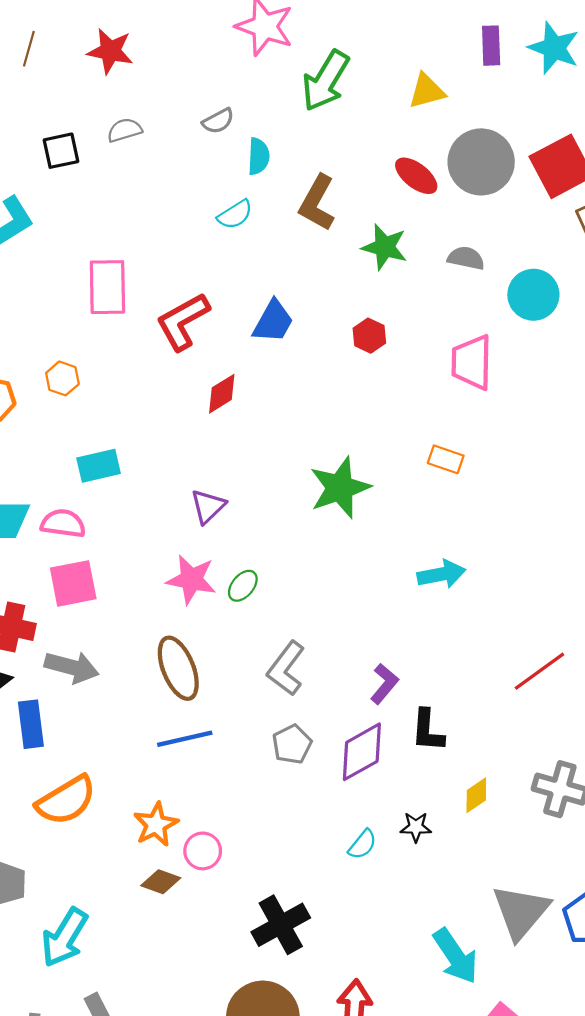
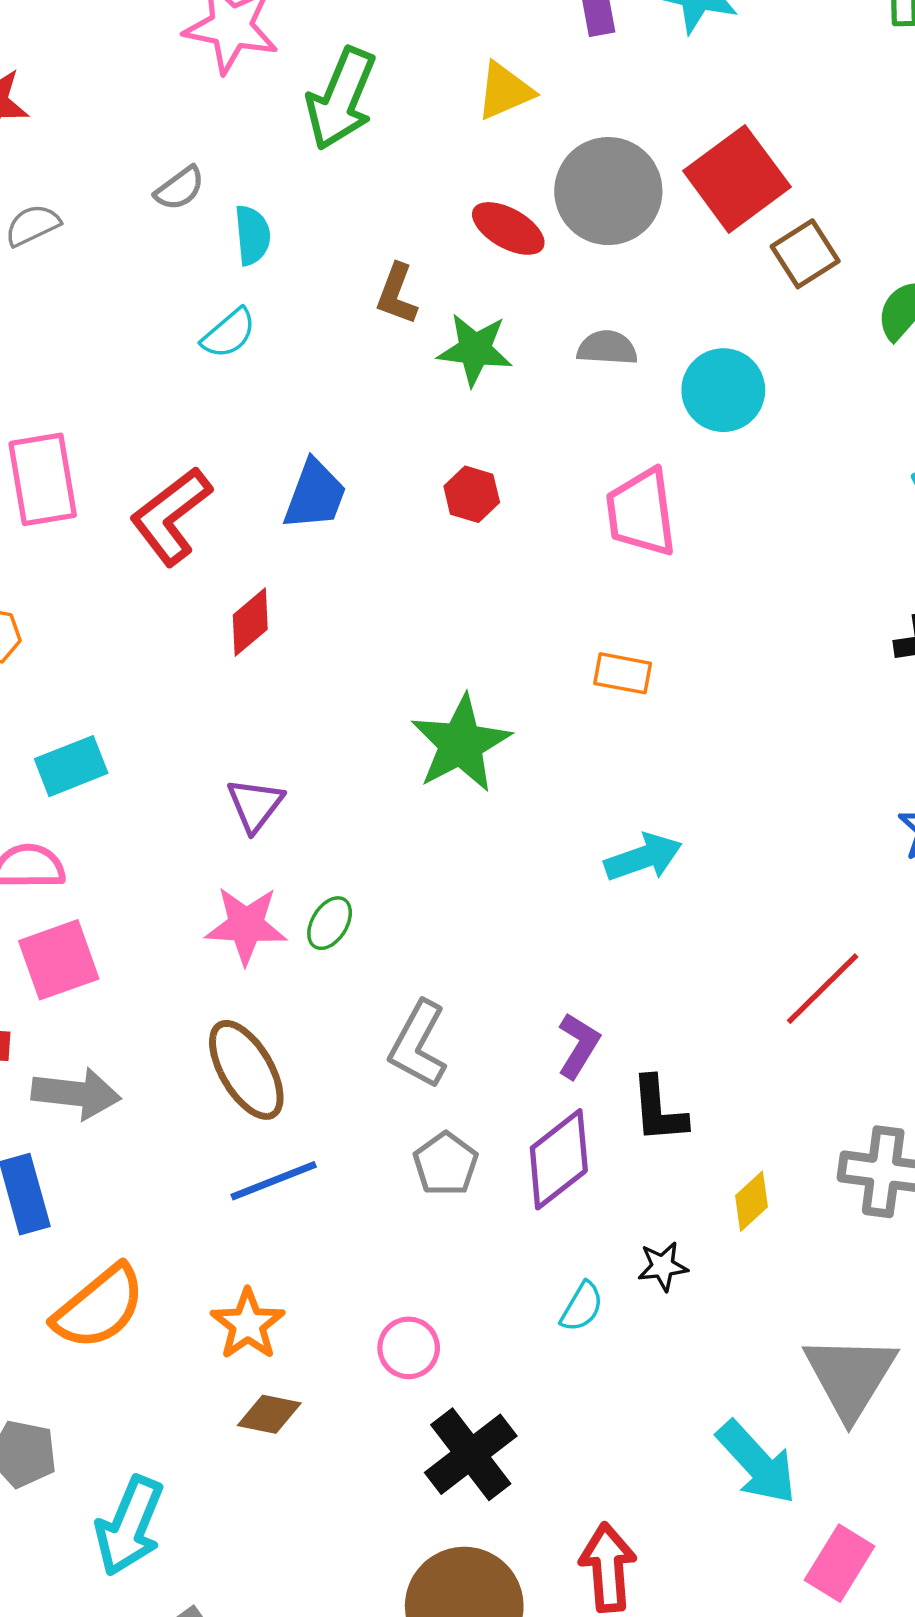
brown L-shape: (317, 203) -> (397, 294), moved, size x0.7
pink circle: (203, 851) -> (409, 1348), moved

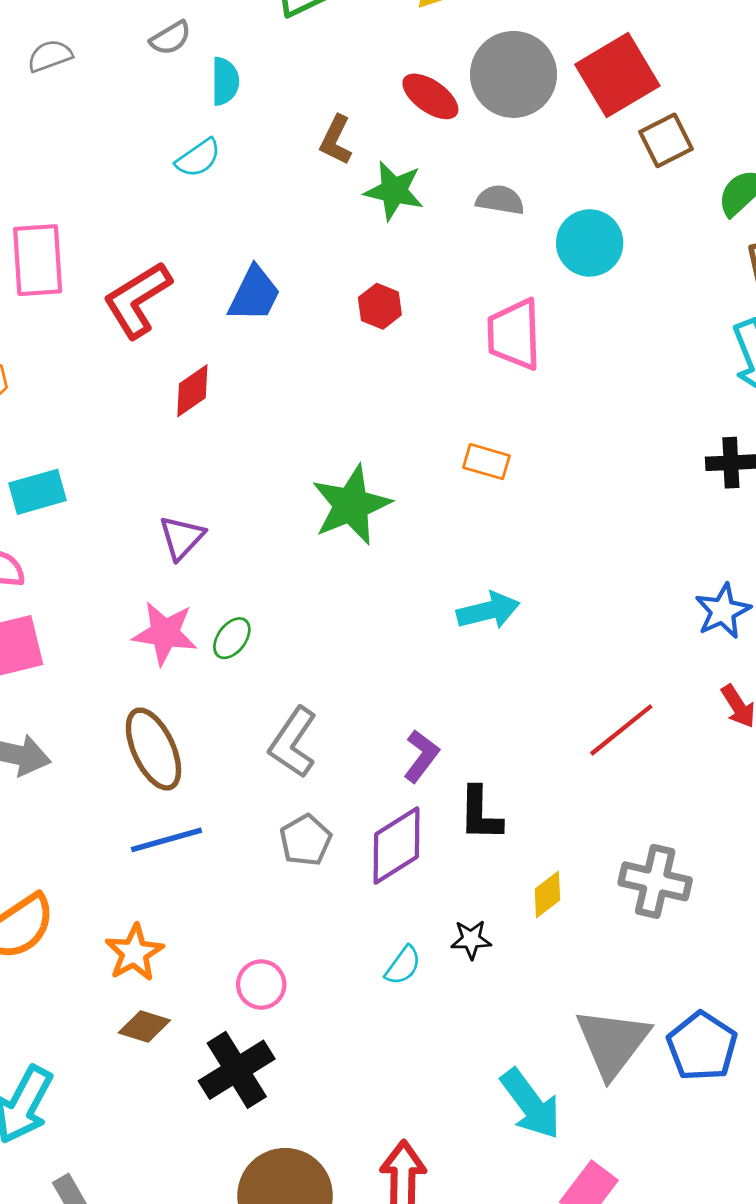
black cross: (471, 1454) -> (237, 1070), moved

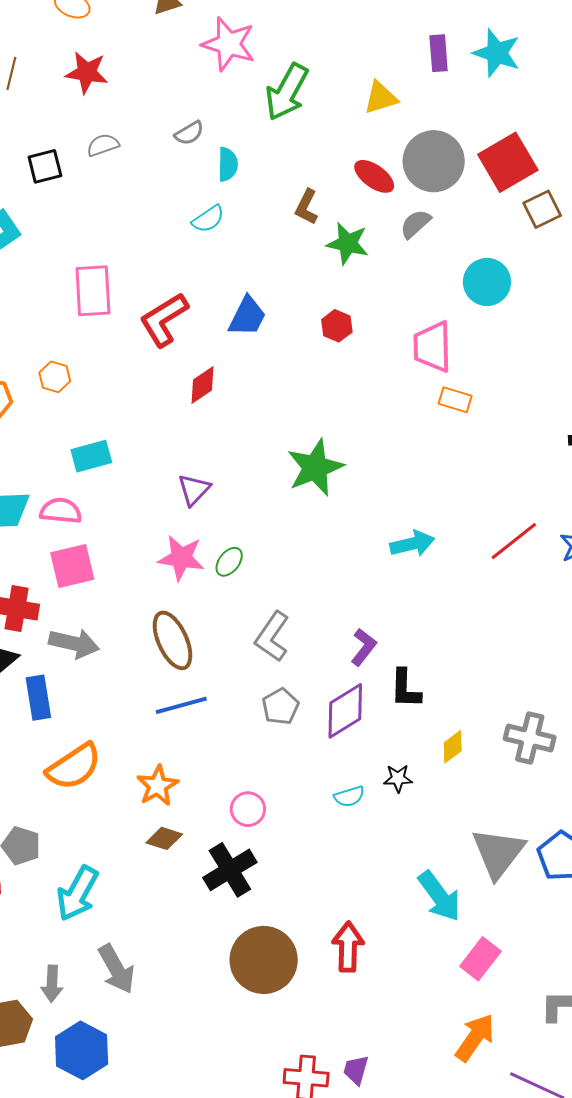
gray semicircle: (500, 200) -> (415, 224), moved, turned -52
orange rectangle: (486, 462) -> (455, 400), moved
red line: (621, 730) -> (514, 541), moved
cyan semicircle: (403, 965) -> (349, 796), turned 36

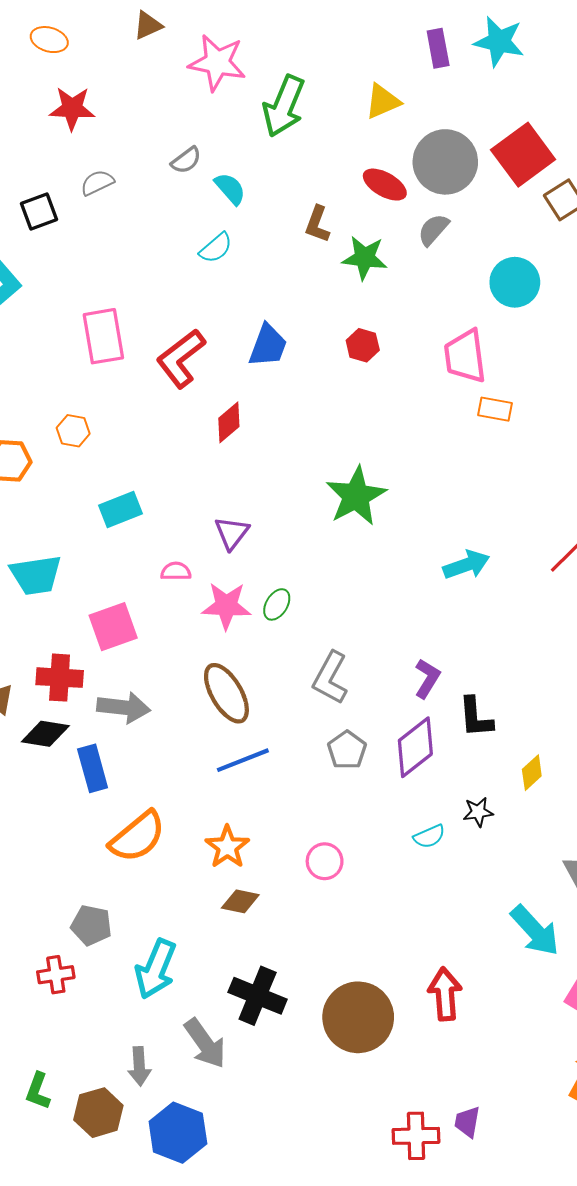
cyan semicircle: (228, 164) -> (230, 189), turned -36
pink semicircle: (61, 511) -> (176, 571), moved, size x0.7
black cross: (230, 870) -> (258, 996), moved, turned -30

